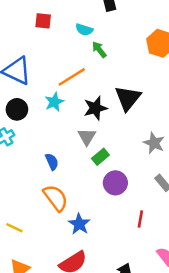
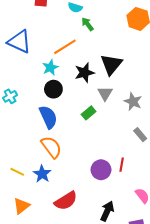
black circle: (17, 109) -> (53, 89), moved
gray triangle: (87, 137) -> (105, 93), moved
blue semicircle: (52, 162) -> (48, 117), size x1.6
purple circle: (115, 183) -> (101, 170), moved
blue star: (79, 224) -> (42, 174), moved

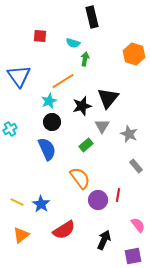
green arrow: (88, 24) -> (85, 59), turned 48
blue triangle: (19, 42) -> (19, 76), turned 30
orange semicircle: (51, 147) -> (80, 178), moved

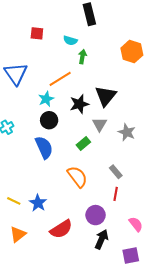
gray rectangle: (136, 166) -> (116, 172), moved
purple circle: (98, 200) -> (96, 215), moved

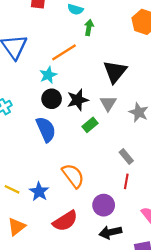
black star: (79, 104) -> (78, 100), moved
orange semicircle: (77, 177) -> (73, 176), moved
black arrow: (102, 239) -> (110, 232), turned -126

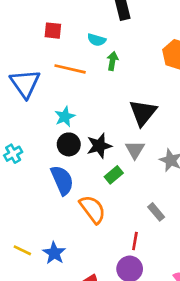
orange line: (64, 52) -> (70, 69), moved, turned 45
orange semicircle: (73, 176) -> (93, 209), moved
red line: (126, 181) -> (135, 241), moved

